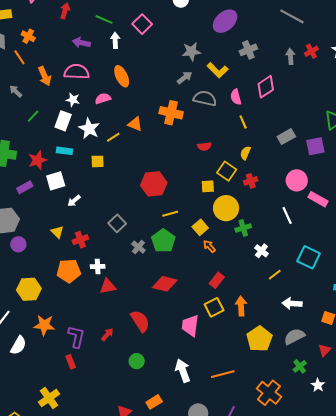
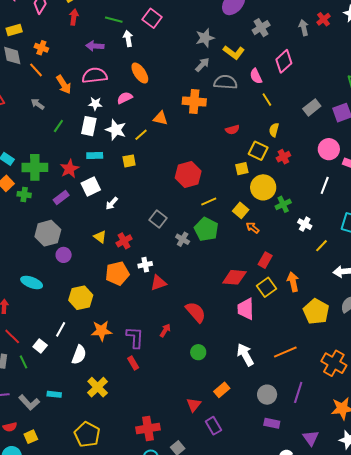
white line: (287, 216) -> (325, 185), turned 54
red diamond: (165, 284) -> (234, 277), moved
yellow cross: (49, 398) -> (98, 387), moved

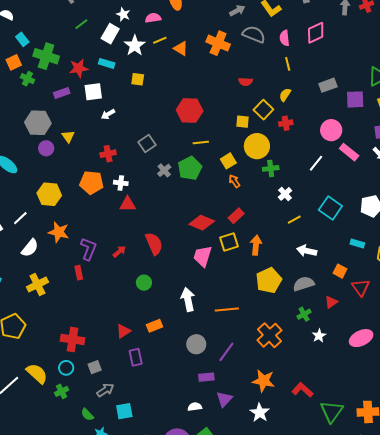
yellow line: (141, 135) -> (160, 40), moved
yellow triangle: (100, 237) -> (68, 136), moved
purple rectangle: (272, 423) -> (206, 377), moved, turned -35

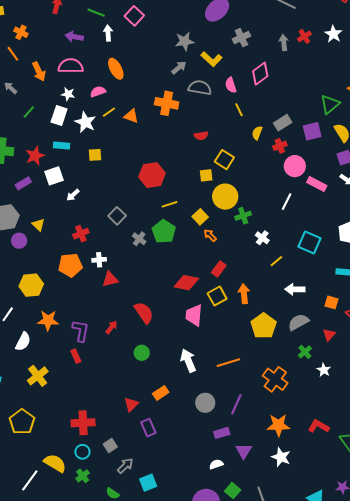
yellow semicircle: (285, 95) -> (257, 133), moved
red cross: (286, 123) -> (280, 146), moved

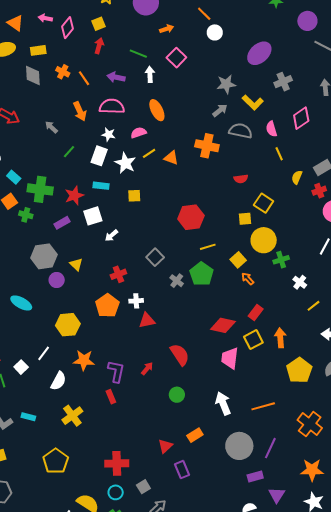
orange line: (13, 54) -> (84, 78), moved
orange pentagon: (70, 265) -> (107, 306), turned -30
gray circle: (205, 403) -> (239, 446), size x1.4

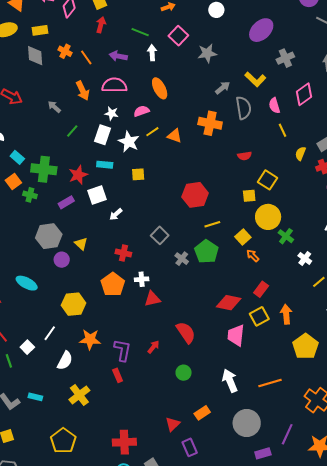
gray star: (226, 84) -> (207, 53), moved
gray semicircle: (241, 131) -> (243, 108), turned 70
green cross: (281, 260) -> (286, 236), turned -35
red cross: (118, 274) -> (123, 253), turned 35
purple line: (270, 448) -> (287, 434), moved

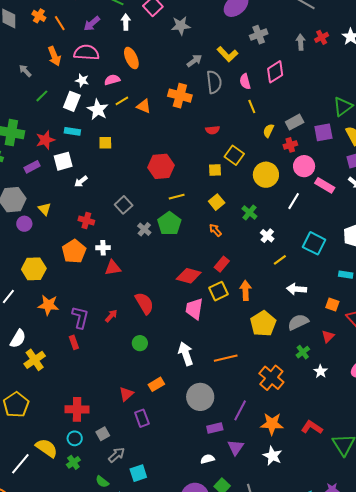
purple arrow: (118, 56) -> (92, 24), turned -54
yellow circle: (268, 217) -> (266, 175), moved
yellow square: (243, 237) -> (217, 202), moved
white semicircle: (65, 361) -> (18, 339), moved

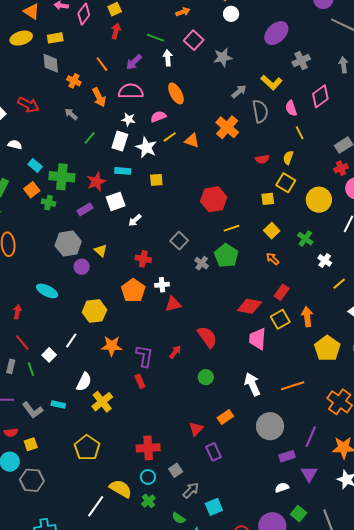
orange cross: (39, 16) -> (74, 81), moved
orange cross: (180, 96) -> (227, 127), turned 30
yellow semicircle: (268, 131) -> (288, 158), moved

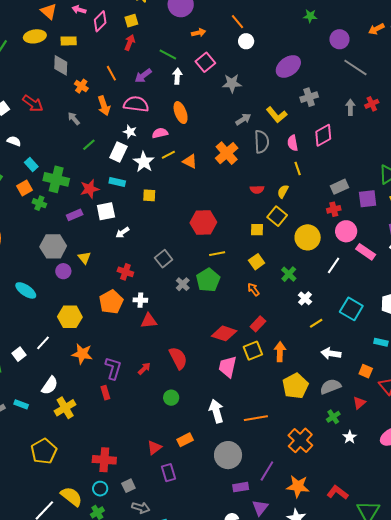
gray arrow: (191, 490) -> (141, 508), turned 54

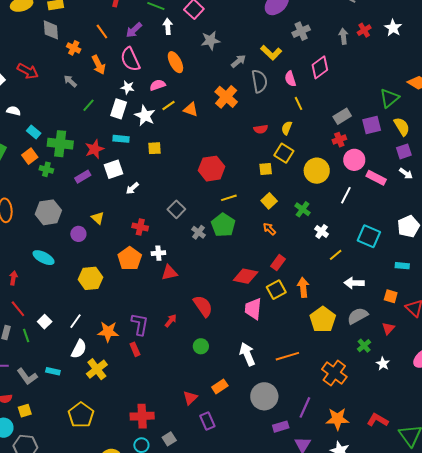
gray star: (232, 83) -> (210, 40), moved
pink semicircle: (136, 104) -> (130, 59), turned -115
gray hexagon: (53, 246) -> (48, 212), moved
white line: (43, 343) -> (76, 321), moved
orange star: (82, 354) -> (108, 332), moved

